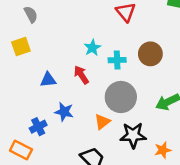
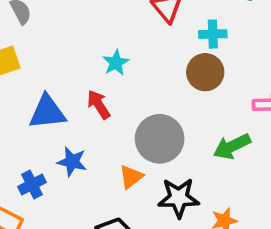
cyan cross: (117, 60) -> (213, 34), moved
blue triangle: (48, 80) -> (47, 112), size x1.5

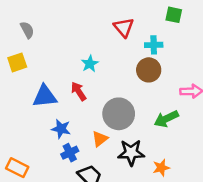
blue cross: (32, 184) -> (70, 153), moved

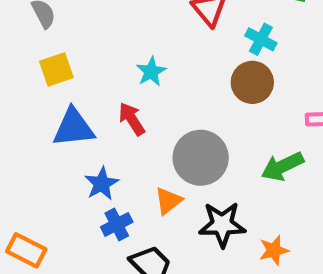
cyan cross: (154, 45) -> (261, 39), turned 30
yellow square: (17, 62) -> (56, 69), moved
blue star: (61, 129) -> (102, 184), turned 30

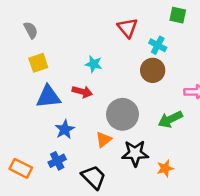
cyan star: (151, 72) -> (94, 64), turned -30
red arrow: (132, 119) -> (82, 92), turned 138
blue cross: (117, 224) -> (57, 161), moved

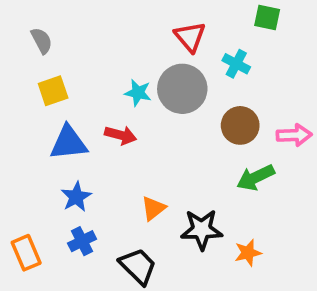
brown circle: (153, 70) -> (240, 125), moved
gray circle: (122, 114) -> (182, 89), moved
blue star: (65, 129) -> (76, 197), moved
orange rectangle: (21, 168) -> (26, 253), turned 40

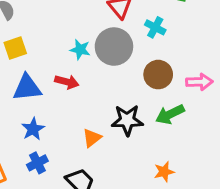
black star: (202, 230) -> (127, 120), moved

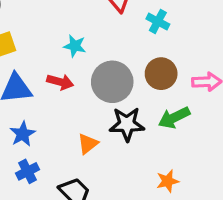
gray circle: (114, 47) -> (112, 82), moved

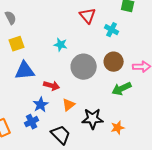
red arrow: (60, 82) -> (52, 86), moved
black star: (127, 124) -> (93, 119), moved
blue star: (23, 134) -> (41, 105), moved

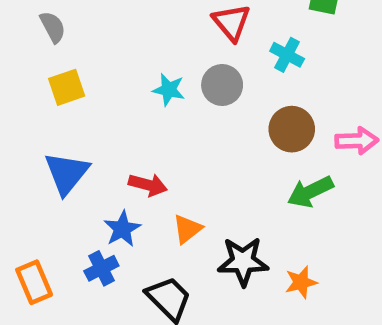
gray circle: (84, 67) -> (222, 85), moved, size x0.7
blue triangle: (25, 71) -> (67, 173), moved, turned -45

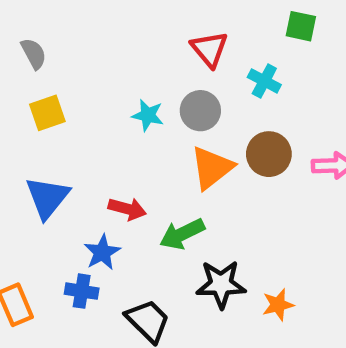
green arrow: (310, 192) -> (182, 234), moved
orange triangle: (187, 229) -> (212, 168), moved, size x1.5
blue cross: (101, 268) -> (82, 291), turned 36

